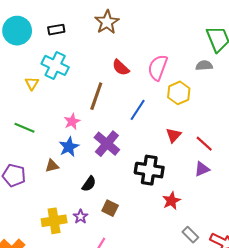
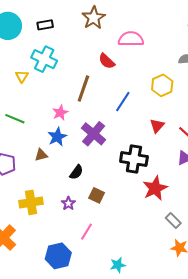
pink semicircle: (158, 68) -> (131, 39), moved, turned 70
red star: (171, 201) -> (155, 188), size x1.4
yellow cross: (54, 221) -> (31, 202), moved

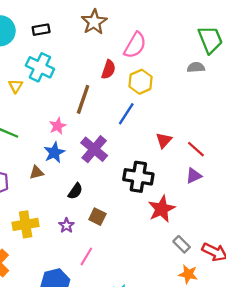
pink semicircle: (131, 39) -> (135, 45), turned 120
red semicircle: (107, 61) -> (109, 70), turned -114
yellow hexagon: (162, 85) -> (141, 82), moved

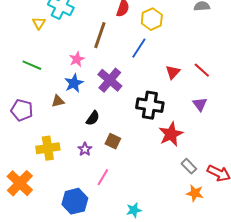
red line: (196, 149) -> (202, 70), moved
purple triangle: (194, 176) -> (200, 104), turned -42

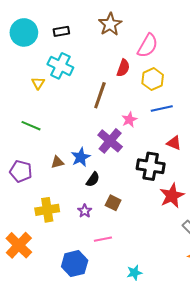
blue line: (139, 48) -> (162, 108), moved, turned 45
pink star: (77, 59) -> (129, 120), moved
red triangle: (173, 72) -> (174, 143), moved, turned -49
blue star: (74, 83) -> (81, 157), moved
pink line: (103, 177) -> (103, 239), turned 48

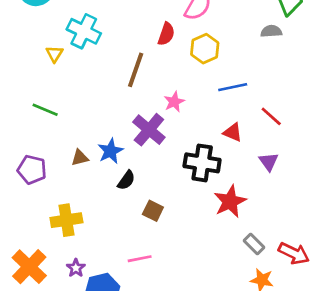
blue line: (162, 108) -> (233, 87), moved
purple star: (85, 211) -> (76, 268), moved

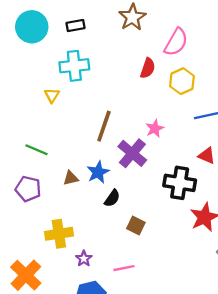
cyan cross: (84, 31) -> (74, 66), turned -32
yellow triangle: (55, 54) -> (52, 95), moved
brown line: (136, 70) -> (104, 126), moved
green line: (45, 110) -> (36, 150), moved
purple star: (76, 268) -> (84, 259), moved

